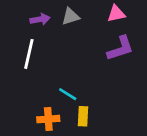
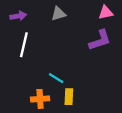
pink triangle: (116, 14) -> (106, 13), moved
purple arrow: (40, 19) -> (18, 16), moved

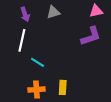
purple arrow: (18, 16) -> (25, 14), moved, turned 80
cyan line: (56, 78) -> (38, 62), moved

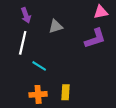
gray triangle: (53, 12) -> (56, 26), moved

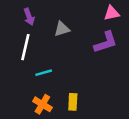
cyan line: (39, 66) -> (44, 73), turned -48
orange cross: (38, 94) -> (42, 104), turned 35

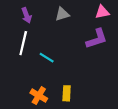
gray triangle: (62, 29) -> (62, 14), moved
cyan line: (44, 73) -> (47, 58), moved, turned 48

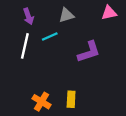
purple L-shape: (97, 39) -> (89, 52), moved
cyan line: (47, 58) -> (50, 36), moved, turned -56

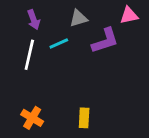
purple L-shape: (89, 52) -> (105, 41), moved
orange cross: (41, 102) -> (32, 118), moved

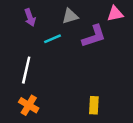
white line: (29, 55) -> (26, 70), moved
yellow rectangle: (84, 118) -> (94, 105), moved

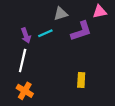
purple arrow: (30, 17) -> (26, 35), moved
yellow rectangle: (94, 105) -> (81, 80), moved

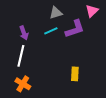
pink triangle: (100, 12) -> (92, 11), turned -32
cyan line: (45, 33) -> (51, 31), moved

